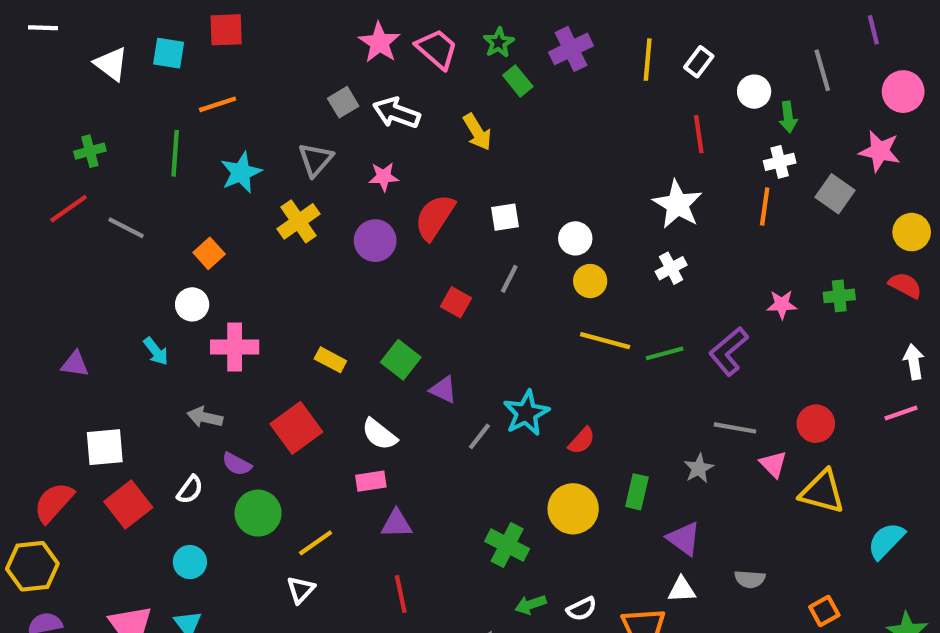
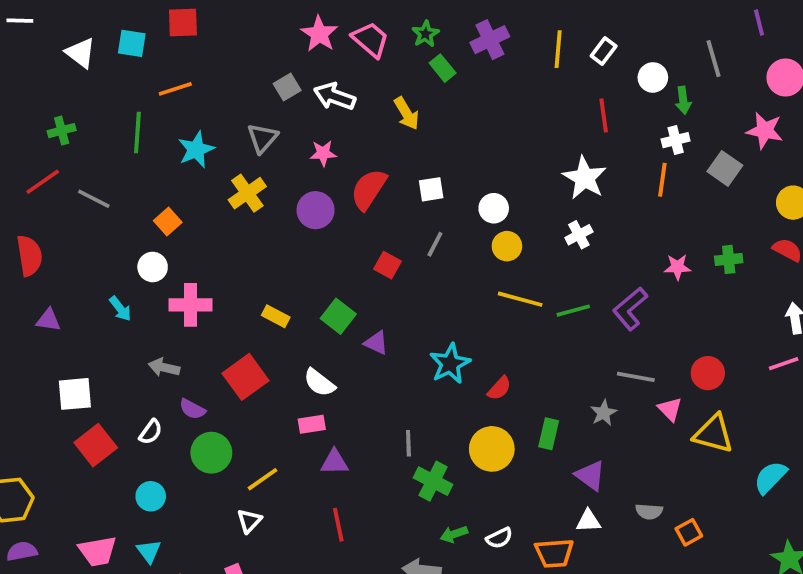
gray line: (479, 436) -> (408, 443), moved, turned -40
red semicircle: (54, 502) -> (29, 256), moved, turned 129
orange square: (824, 611) -> (689, 532), moved

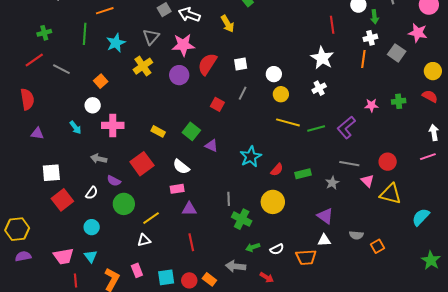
pink star: (323, 153) -> (183, 45), size x1.6
green rectangle: (549, 434) -> (303, 174), moved, turned 63
white triangle: (249, 521) -> (144, 240), turned 32

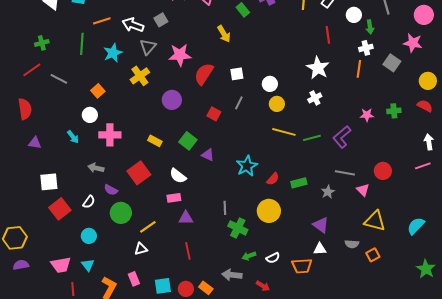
white arrow: (189, 15) -> (133, 25), moved
purple circle: (179, 75) -> (172, 100), moved
yellow triangle: (391, 194) -> (375, 221), moved

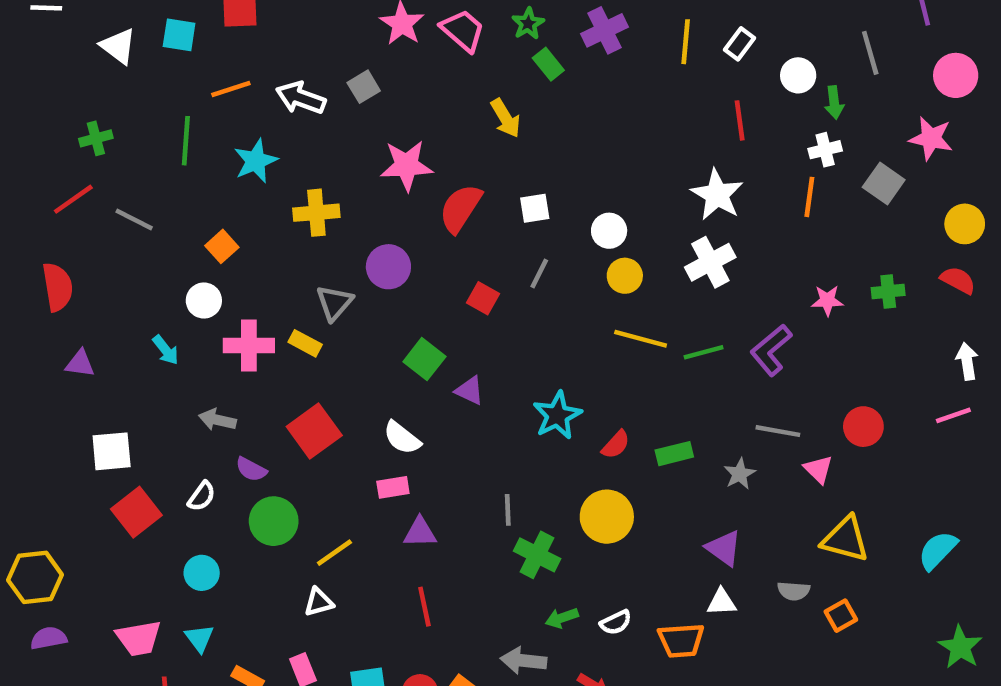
gray triangle: (148, 47) -> (334, 303), moved
yellow cross: (140, 76) -> (316, 213), turned 30
white cross: (315, 98) -> (710, 262), size x1.5
yellow rectangle: (155, 141) -> (305, 343), moved

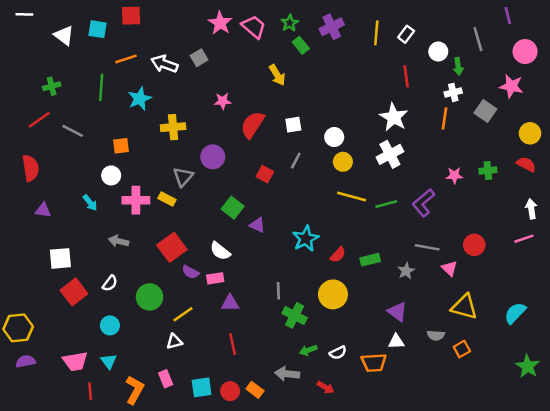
pink star: (406, 165) -> (223, 101), size x0.6
orange square: (222, 246) -> (121, 146), turned 35
purple semicircle: (251, 469) -> (190, 272), moved

